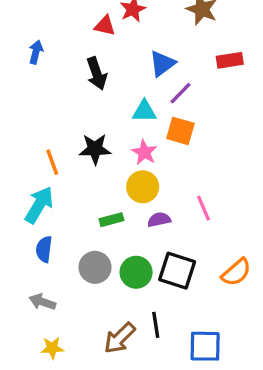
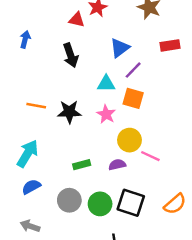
orange line: (52, 162) -> (36, 106), moved, turned -60
yellow circle: (143, 187) -> (129, 140), moved
pink line: (203, 208) -> (150, 156), turned -42
blue semicircle: (44, 249) -> (31, 187), turned 54

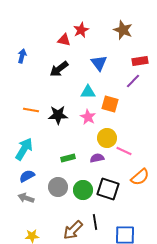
blue triangle: (120, 48) -> (99, 63), turned -30
black arrow: (71, 55) -> (59, 69), turned 72
purple line: (133, 70) -> (133, 81), moved
orange semicircle: (175, 204) -> (140, 177), moved
gray arrow: (30, 226) -> (26, 198), moved

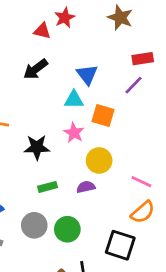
blue triangle: (99, 63) -> (87, 74), moved
black star: (58, 115) -> (37, 147), moved
pink line: (124, 151) -> (141, 182), moved
black square: (108, 189) -> (120, 245), moved

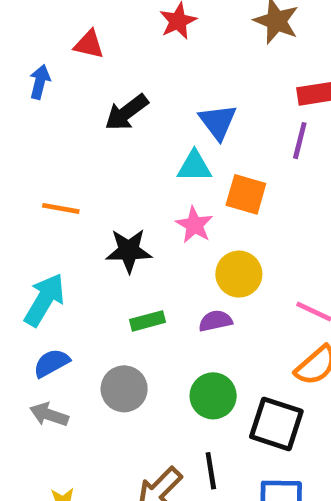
red triangle: (42, 31) -> (89, 44), moved
purple line: (133, 85) -> (300, 141), turned -30
green circle: (67, 229) -> (213, 396), moved

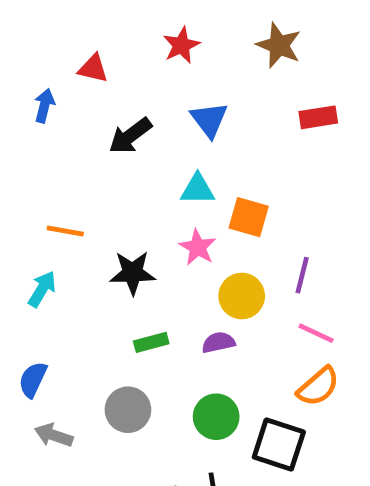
blue triangle: (218, 122) -> (209, 120), moved
purple line: (300, 141) -> (302, 275), moved
cyan arrow: (44, 300) -> (42, 289), moved, size x0.7
blue semicircle: (51, 363) -> (33, 380), moved, turned -36

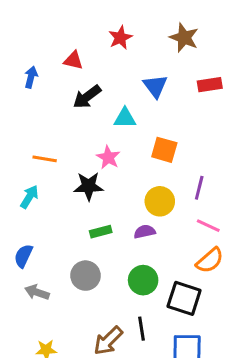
red triangle: (93, 69) -> (73, 60), moved
blue triangle: (209, 120) -> (155, 86), moved
cyan triangle: (198, 189) -> (125, 118), moved
pink star: (198, 247) -> (108, 157), moved

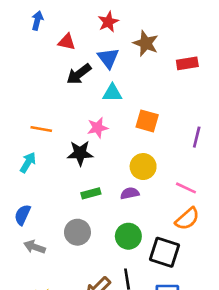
brown star: (184, 38) -> (146, 43), moved
blue arrow: (31, 77) -> (37, 21), moved
blue triangle: (155, 86) -> (108, 58), moved
pink star: (108, 157) -> (98, 128), turned 30
purple line: (199, 188) -> (197, 137), moved

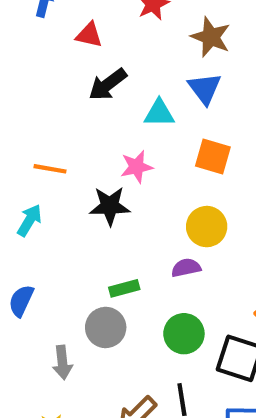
blue triangle: (108, 58) -> (205, 89), moved
green rectangle: (91, 193) -> (124, 288), moved
gray arrow: (35, 247) -> (62, 362), moved, turned -115

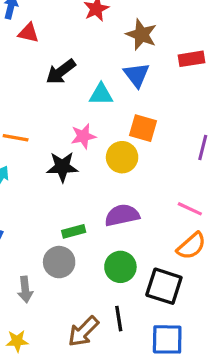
red triangle: (89, 35) -> (28, 33), moved
yellow circle: (207, 227) -> (122, 157), moved
purple semicircle: (186, 268) -> (122, 215), size x1.5

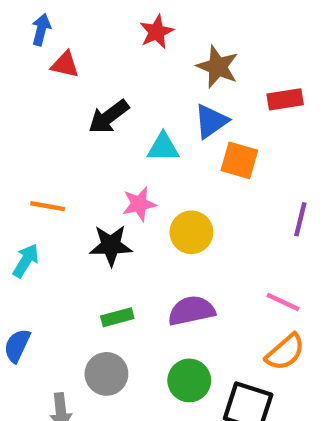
blue triangle: (137, 75) -> (211, 121), turned 32
orange square: (143, 128) -> (239, 160), moved
green rectangle: (74, 231) -> (117, 317), moved

